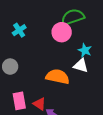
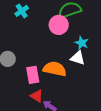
cyan cross: (19, 30) -> (22, 11), moved
pink rectangle: (19, 101) -> (33, 75), moved

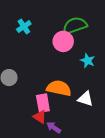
white triangle: (78, 58) -> (85, 99), moved
pink rectangle: (33, 75) -> (43, 103), moved

